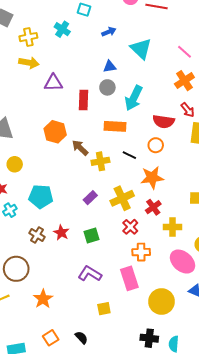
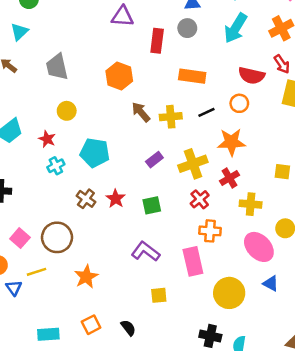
cyan arrow: (134, 98) -> (236, 28), moved
brown arrow: (80, 148) -> (141, 112), moved
black line: (129, 155) -> (206, 112), turned -56

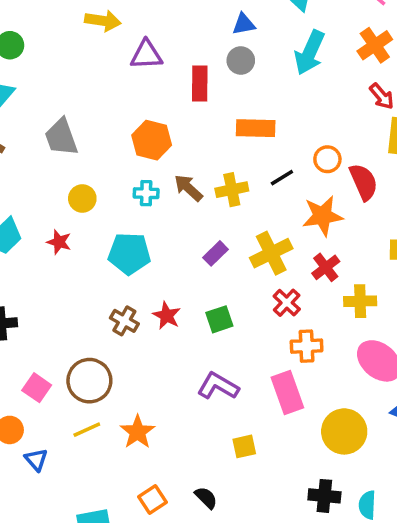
red semicircle: (251, 76) -> (364, 182), moved, turned -120
cyan cross: (56, 166) -> (146, 193), moved, turned 35
yellow line: (36, 272) -> (87, 430), moved

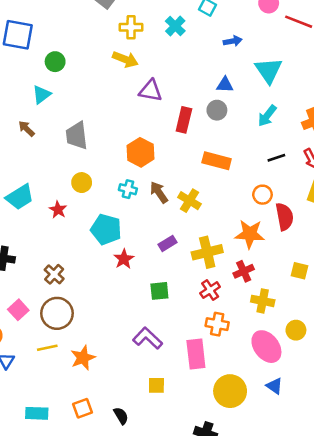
cyan arrow: (310, 53) -> (267, 116), size x0.7
black line: (282, 178) -> (276, 158), moved
yellow cross: (232, 190) -> (189, 201), turned 30
red star: (167, 316) -> (124, 259), moved
brown cross: (124, 321) -> (54, 274), moved

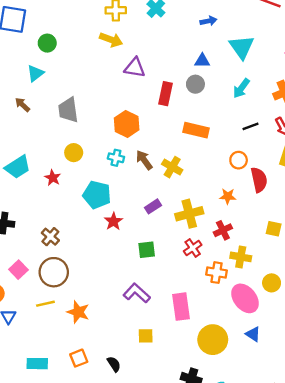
orange star: (250, 234) -> (228, 196), size x0.6
orange cross: (217, 324) -> (217, 273), moved
orange star: (83, 358) -> (78, 312), turned -30

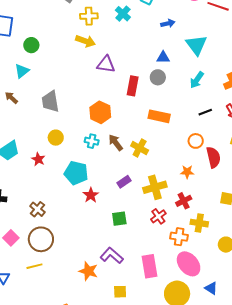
pink ellipse: (245, 298) -> (189, 264), moved
orange star: (78, 312) -> (88, 271), moved

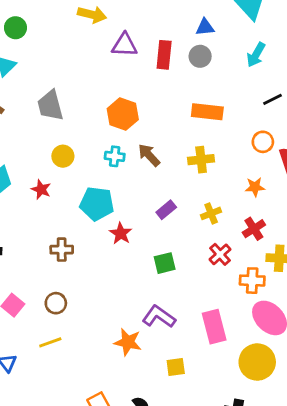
red rectangle: (133, 86) -> (164, 55), moved
yellow cross: (140, 148) -> (201, 160), moved, turned -30
yellow cross: (155, 187) -> (211, 213), size x0.6
brown cross: (37, 209) -> (62, 250), moved, turned -35
brown circle: (41, 239) -> (56, 303), size x0.6

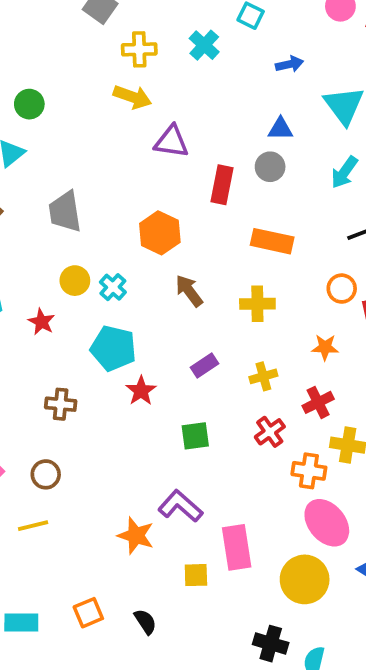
red rectangle: (164, 55) -> (222, 185), moved
cyan cross: (115, 156) -> (113, 287), moved, turned 30
pink rectangle: (214, 327) -> (237, 547), moved

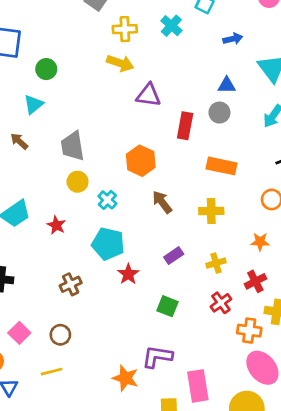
yellow circle: (75, 281) -> (78, 182), moved
brown cross: (61, 404) -> (71, 284), turned -30
green square: (195, 436) -> (167, 306), turned 30
purple L-shape: (180, 506) -> (157, 357), turned -32

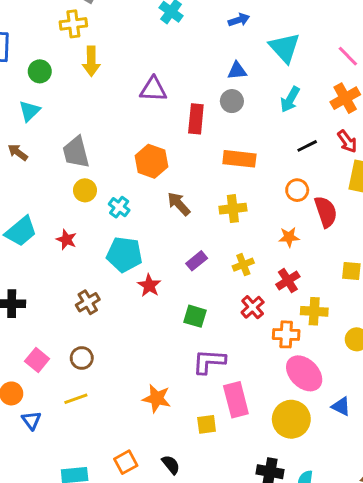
yellow cross: (125, 29) -> (73, 24), moved
yellow arrow: (120, 63) -> (91, 61), moved, turned 76
purple L-shape: (157, 357) -> (209, 361), moved

